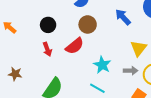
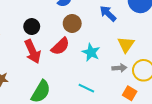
red arrow: (47, 49) -> (33, 51), size x1.6
cyan star: (102, 65) -> (91, 52), moved

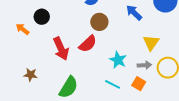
black circle: (32, 27) -> (42, 17), moved
cyan star: (91, 52) -> (118, 60), moved
orange square: (130, 93) -> (139, 84), moved

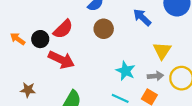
black circle: (42, 17) -> (40, 39), moved
red semicircle: (88, 44) -> (63, 29), moved
red arrow: (61, 49) -> (61, 60), turned -40

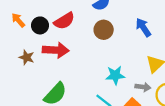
red arrow: (61, 60) -> (56, 50), turned -35
cyan star: (126, 71) -> (115, 75), turned 30
brown star: (28, 90) -> (27, 57), moved

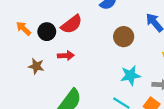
brown circle: (104, 30) -> (124, 37), moved
red arrow: (56, 50) -> (66, 56), size x0.6

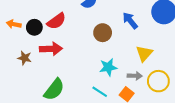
orange arrow: (24, 28) -> (14, 24), turned -32
red arrow: (66, 56) -> (51, 49), size x1.5

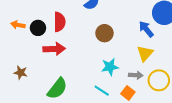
red semicircle: (56, 21) -> (60, 22), turned -54
blue arrow: (130, 21) -> (146, 29), moved
brown star: (25, 58) -> (21, 73), moved

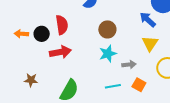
cyan star: (110, 67) -> (108, 54), moved
gray arrow: (136, 75) -> (129, 65), moved
cyan line: (102, 91) -> (113, 86), turned -35

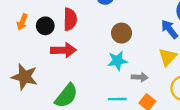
orange arrow: (21, 34) -> (22, 22), turned -80
brown star: (31, 80) -> (25, 77), size x1.6

